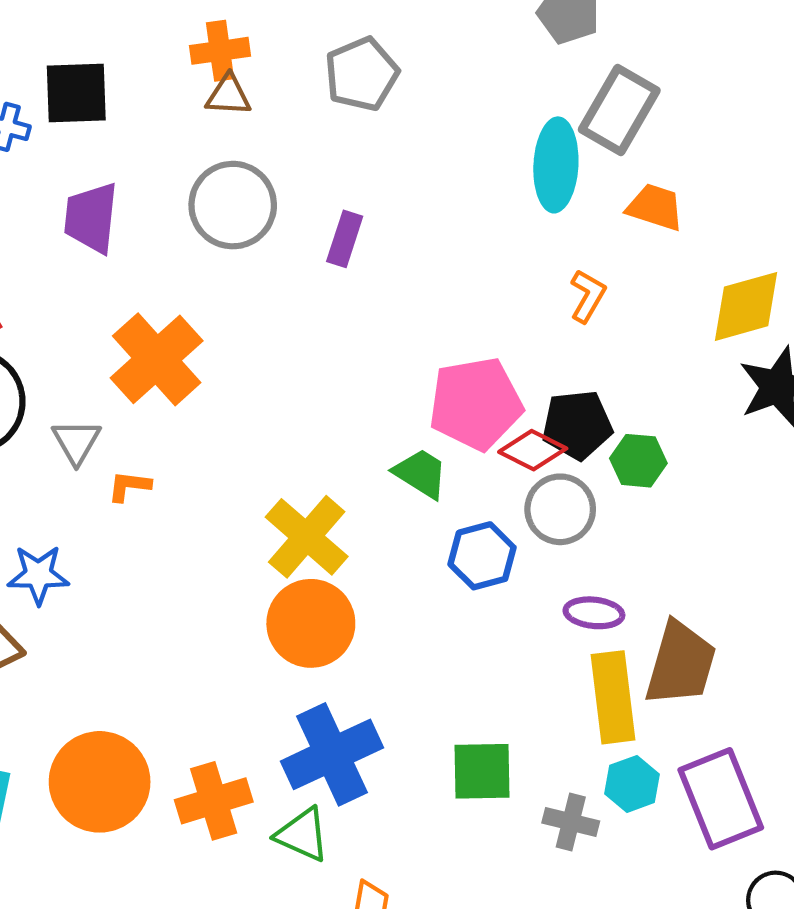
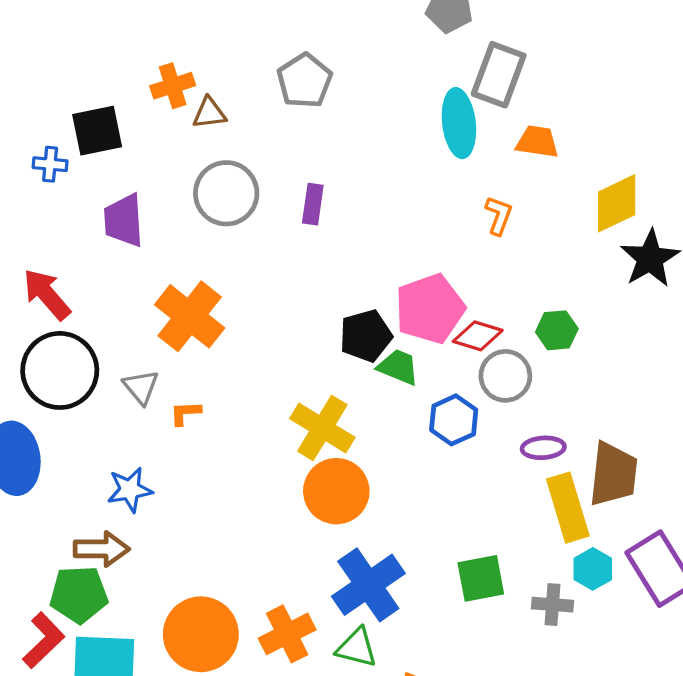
orange cross: (220, 51) -> (173, 86), moved
black pentagon: (577, 425) -> (366, 336), moved

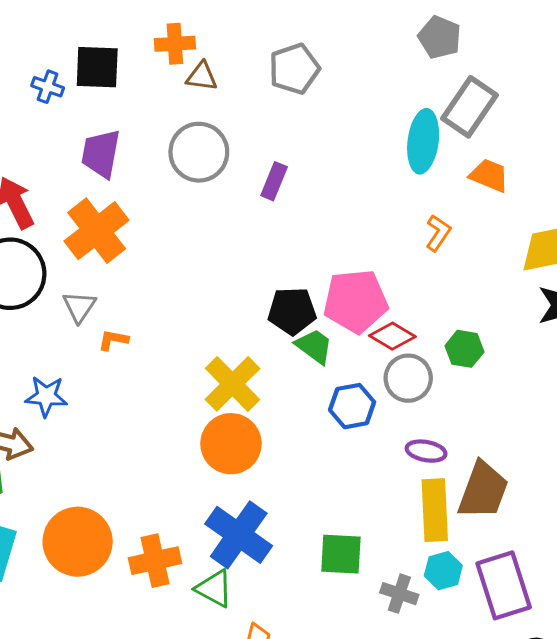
orange cross: (190, 316) -> (97, 231), moved
blue cross: (368, 585) -> (239, 535), turned -34

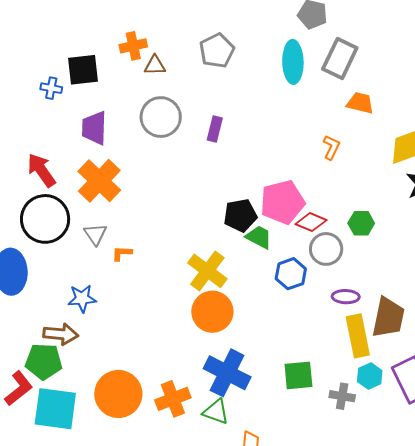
cyan ellipse: (423, 141) -> (293, 62), moved

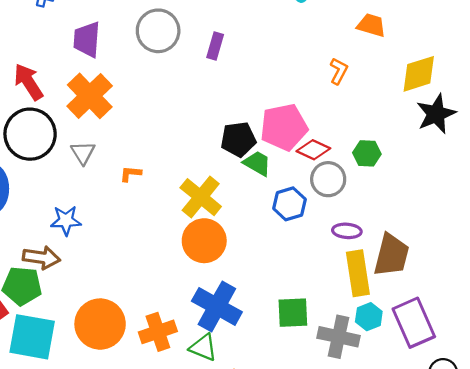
orange L-shape: (122, 253) -> (131, 174), moved
gray cross: (342, 396) -> (338, 337), size x1.5

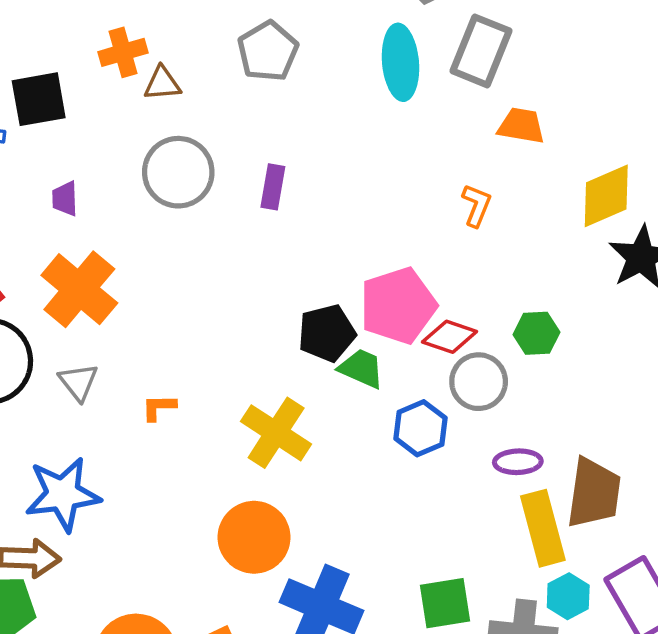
purple trapezoid: (87, 39) -> (65, 199), size x0.6
blue star: (66, 220) -> (63, 494), size x1.5
orange circle: (204, 241) -> (254, 537), moved

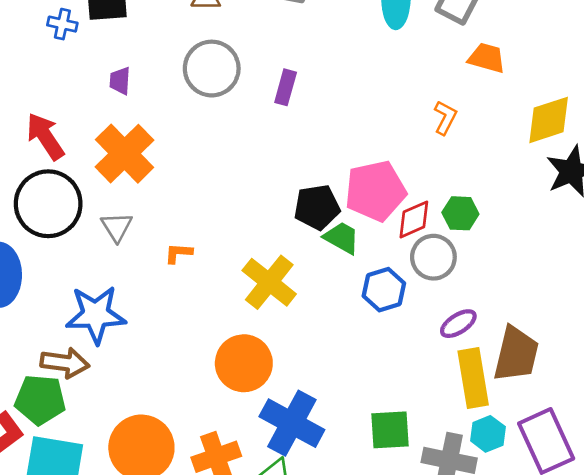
green hexagon: (536, 333) -> (460, 213), moved
red diamond: (450, 337) -> (414, 219), turned -48
purple ellipse: (518, 462) -> (458, 324), turned -36

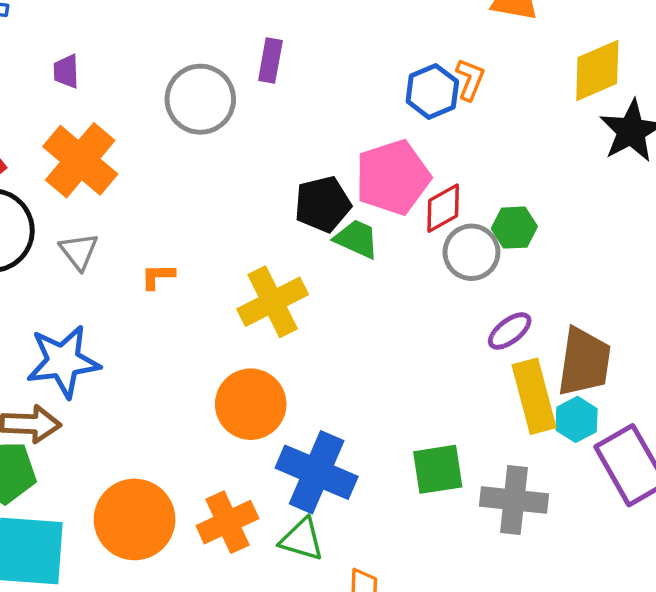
gray circle: (212, 69) -> (200, 99), moved
green hexagon: (460, 213) -> (514, 228), moved
yellow cross: (269, 282) -> (273, 302), turned 30
blue hexagon: (384, 290) -> (432, 91), moved
cyan hexagon: (488, 434) -> (577, 419), moved

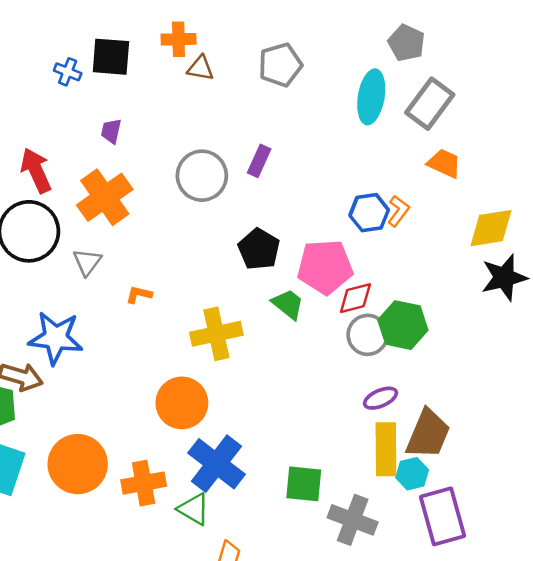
black pentagon: (323, 204) -> (259, 249), moved, turned 30
green hexagon: (514, 228) -> (403, 325), size x1.5

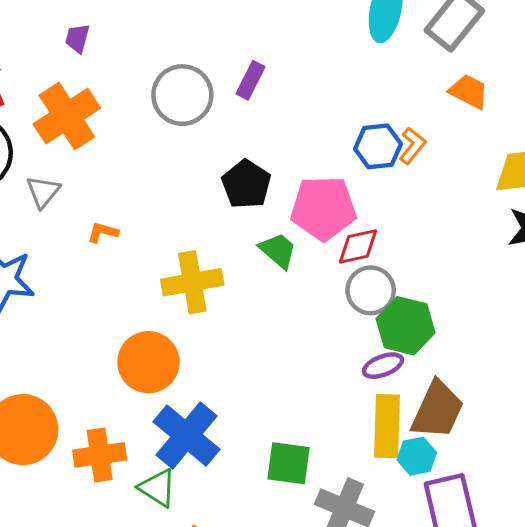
green hexagon: (403, 325) -> (406, 326), moved

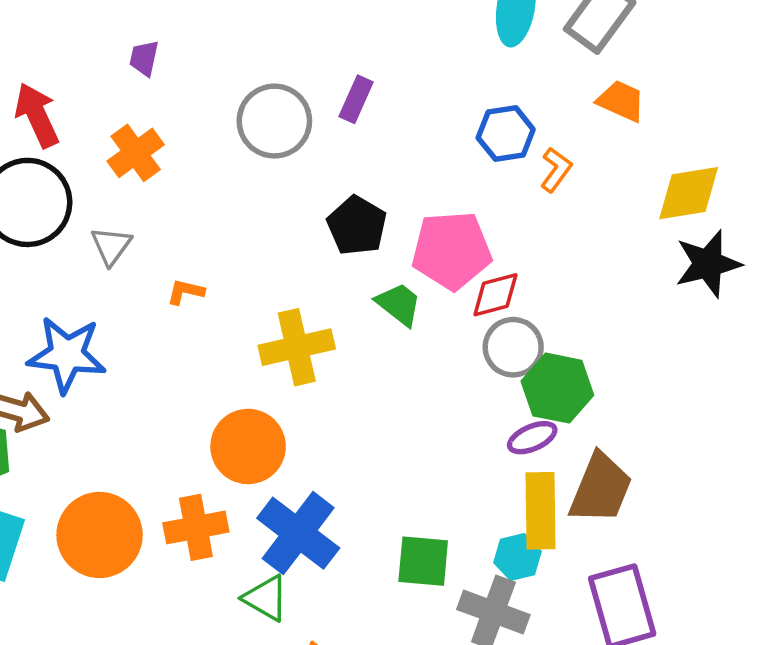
orange cross: (67, 116) -> (136, 153), size x0.7
blue hexagon: (378, 146) -> (506, 134), moved
orange cross: (100, 455) -> (196, 527), moved
cyan hexagon: (417, 456) -> (517, 557), moved

